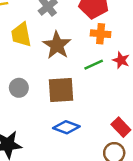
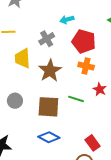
green line: (94, 65) -> (76, 99), moved, turned 35

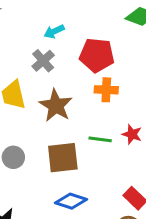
cyan arrow: (67, 20) -> (54, 31), moved
red star: (100, 89) -> (132, 134), moved

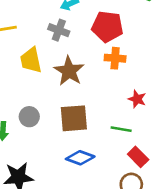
gray cross: (43, 61) -> (59, 30), turned -30
green line: (100, 139) -> (121, 129), moved

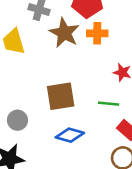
brown star: (69, 71) -> (64, 33), moved
gray circle: (29, 117) -> (17, 120), moved

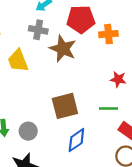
orange cross: (97, 33) -> (108, 34), moved
blue diamond: (70, 135) -> (76, 140), turned -45

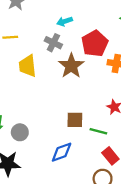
red pentagon: (81, 19) -> (95, 43), turned 30
brown square: (65, 106) -> (75, 120), moved, size x0.7

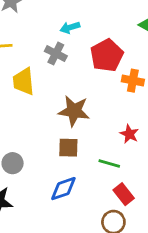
brown star: (71, 66) -> (74, 111), moved, turned -30
brown square: (75, 120) -> (68, 148), moved

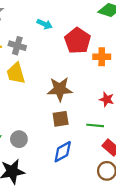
cyan arrow: (70, 28) -> (45, 24), turned -128
gray cross: (56, 54) -> (17, 46), moved

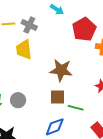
green line: (95, 125) -> (76, 108), moved
gray circle: (19, 139) -> (18, 100), moved

